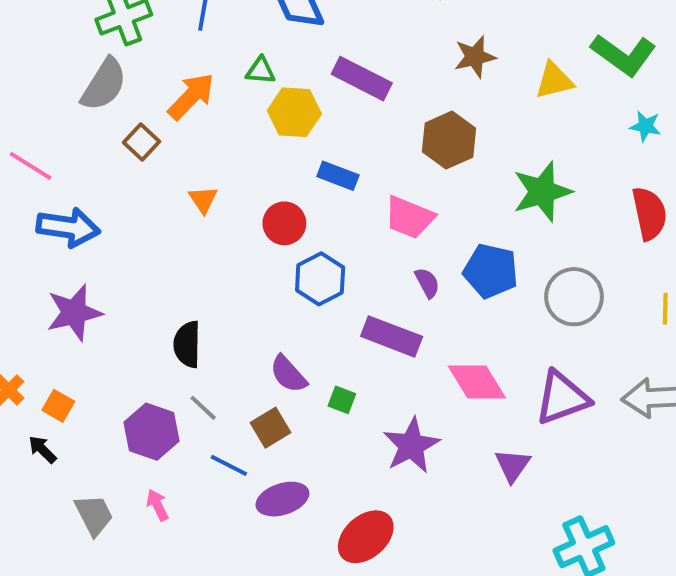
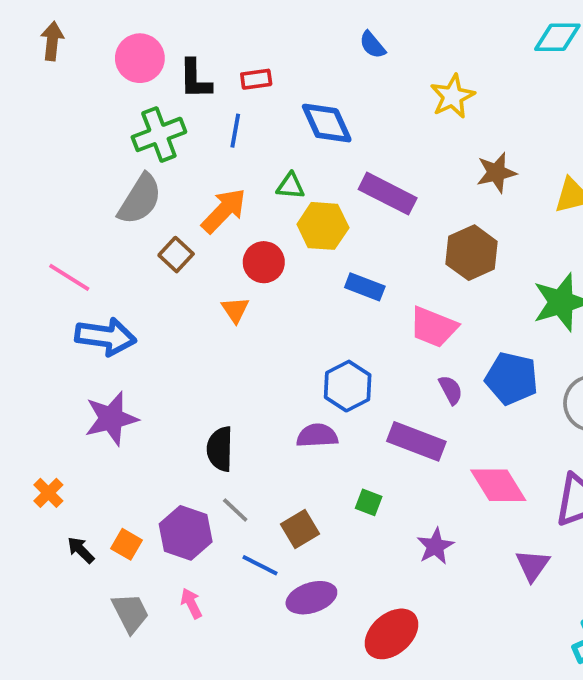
red circle: (284, 223) -> (264, 262), moved
purple semicircle: (288, 374) -> (317, 436), moved, turned 129
orange square: (58, 406) -> (127, 544), moved
purple star: (411, 445) -> (435, 546), size x0.7

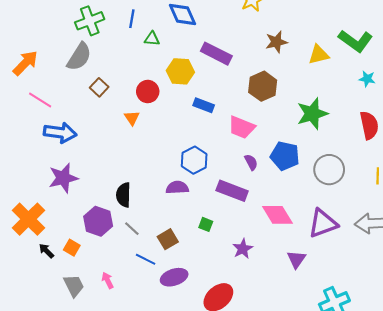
green triangle: (290, 186) -> (152, 39), moved
orange arrow: (224, 211) -> (25, 63), moved
orange cross: (48, 493) -> (28, 219), size x2.0
purple hexagon: (186, 533) -> (98, 221), moved

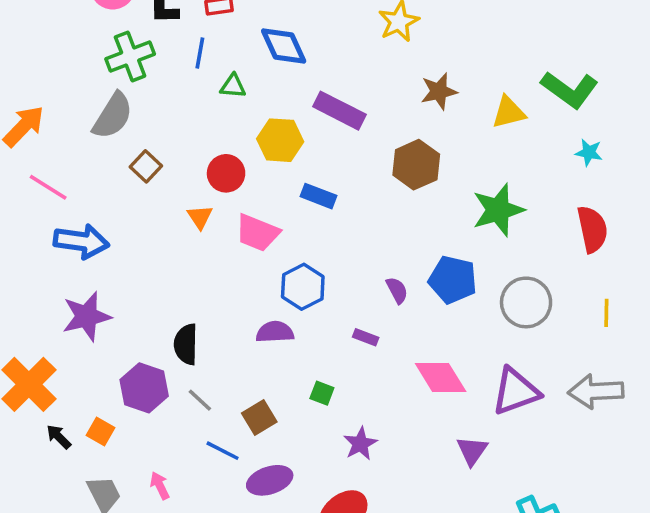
pink trapezoid: (242, 127) -> (257, 233), moved
purple rectangle: (232, 191) -> (366, 337), size x0.5
purple star: (243, 249) -> (360, 444), moved

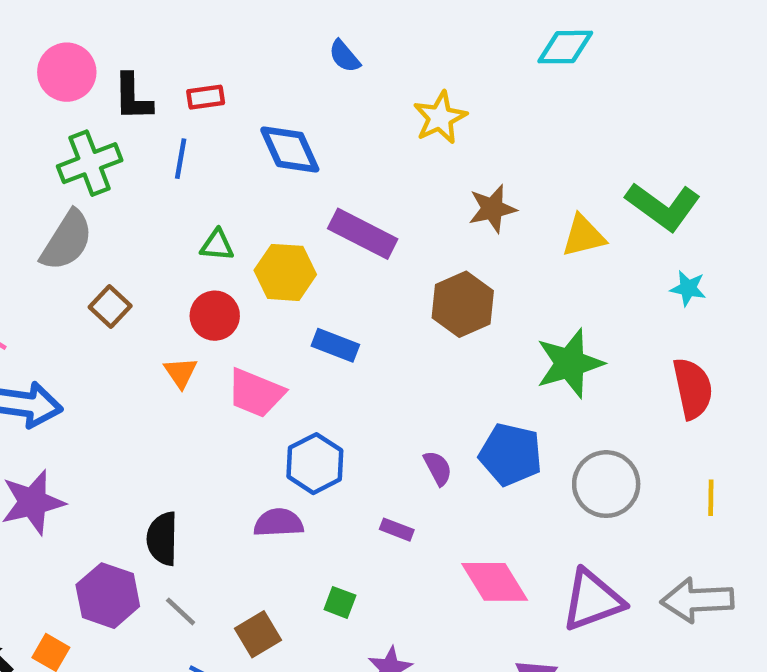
green triangle: (233, 86) -> (217, 245), moved

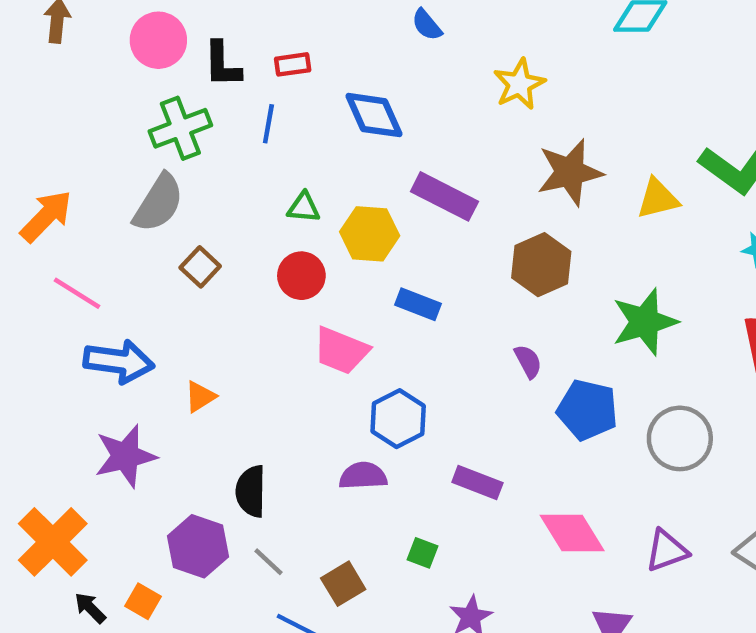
brown star: (492, 209) -> (570, 172), size x1.4
orange triangle: (181, 373) -> (200, 397), moved, turned 32
purple semicircle: (438, 468) -> (528, 361), moved
purple rectangle: (397, 530) -> (477, 482), size x1.5
purple triangle: (593, 600) -> (667, 551), size x0.7

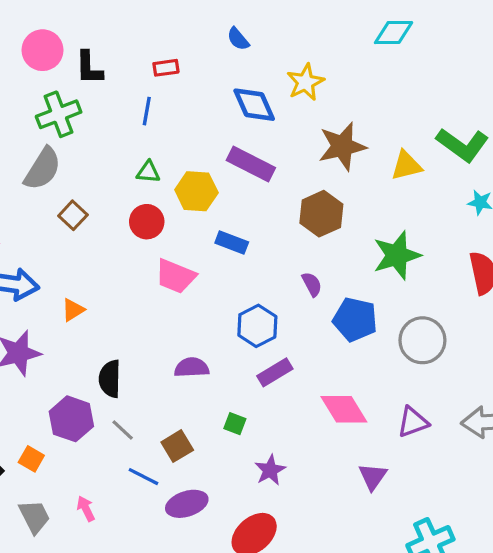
red rectangle: (293, 64) -> (166, 68), moved
blue diamond: (374, 115) -> (254, 105), moved
blue line: (268, 124) -> (147, 111), moved
blue hexagon: (398, 419) -> (257, 326), moved
purple rectangle: (477, 482) -> (275, 372), turned -52

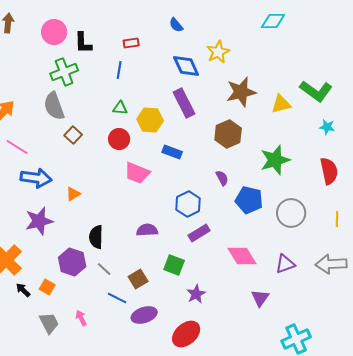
purple rectangle: (251, 164) -> (184, 103), turned 36
gray semicircle: (43, 169) -> (54, 106), turned 128
green square: (235, 424) -> (174, 265), size x1.5

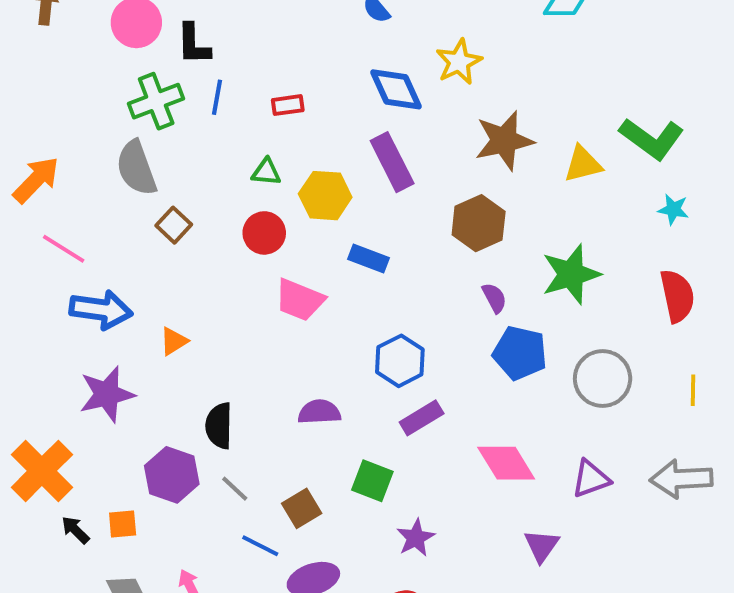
red rectangle: (131, 43) -> (288, 105), moved
blue line: (119, 70) -> (217, 97), moved
purple semicircle: (222, 178) -> (494, 298), moved
orange square: (47, 287) -> (123, 524), turned -35

